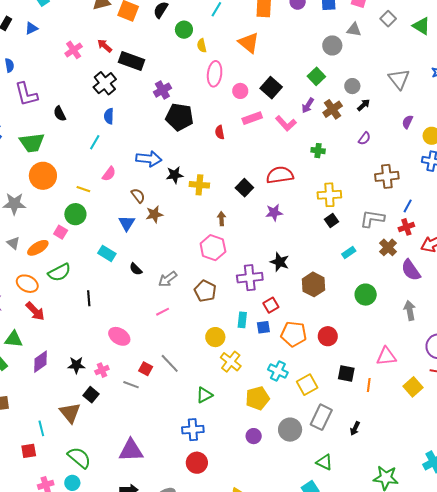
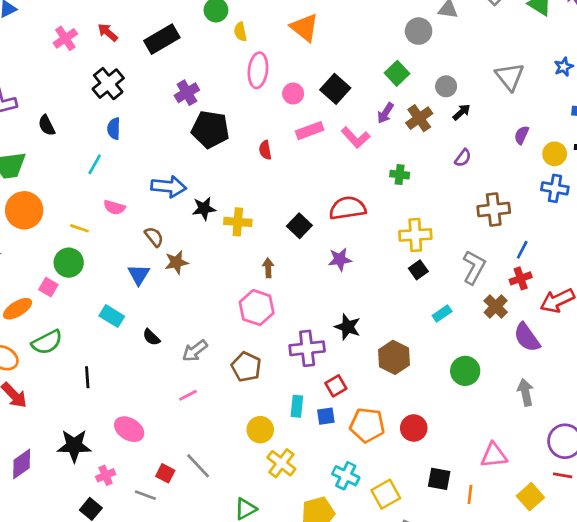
black rectangle: (132, 61) -> (162, 39), moved, turned -50
pink semicircle: (109, 174) -> (114, 207), turned 70
gray L-shape: (372, 219) -> (474, 267), turned 110
black star: (76, 365) -> (74, 446), moved, size x1.4

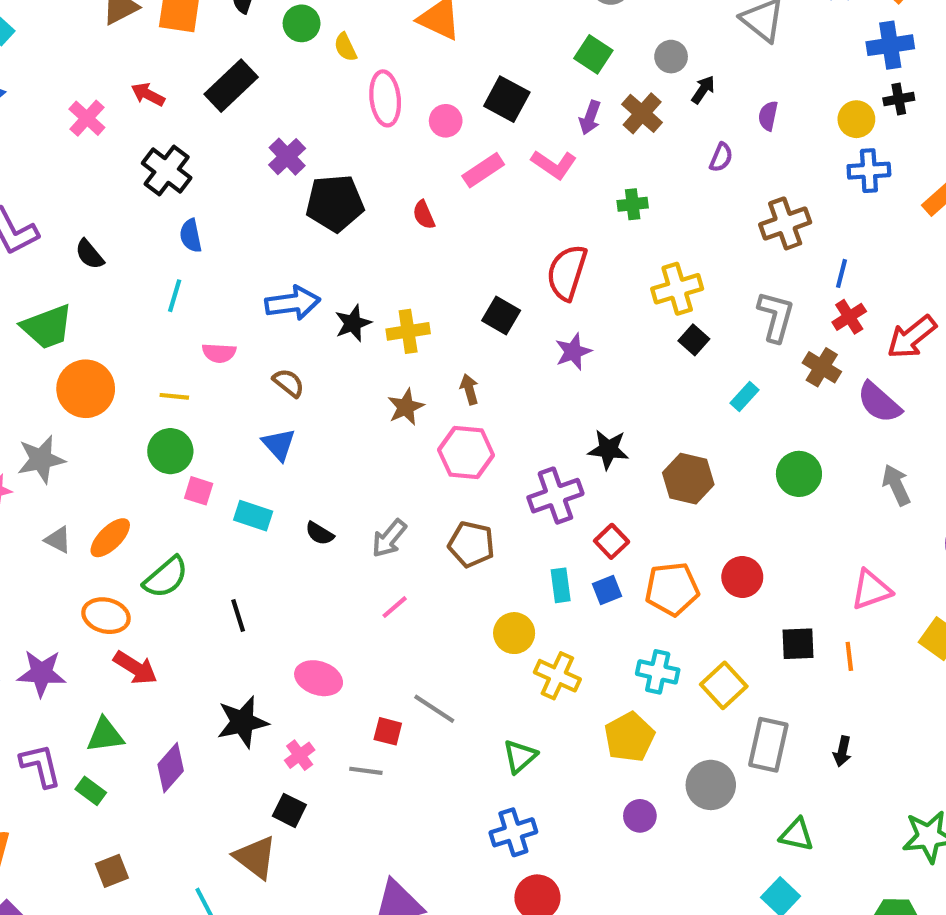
purple semicircle: (522, 135) -> (768, 116), moved
red semicircle: (348, 208) -> (567, 272), turned -51
brown star: (176, 262) -> (406, 407), moved
pink square: (48, 287) -> (199, 491), moved

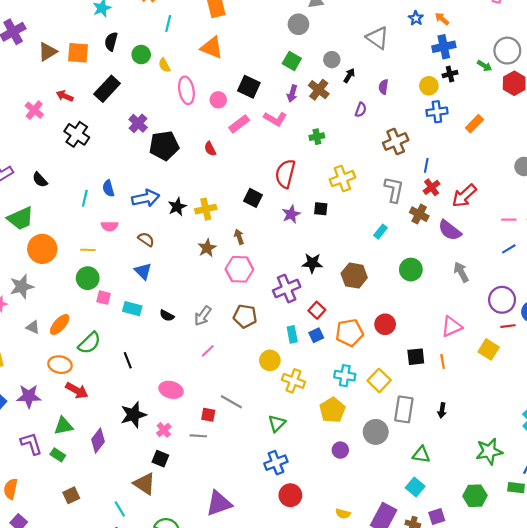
blue semicircle: (191, 236) -> (108, 188), moved
black square: (694, 340) -> (321, 209), moved, turned -32

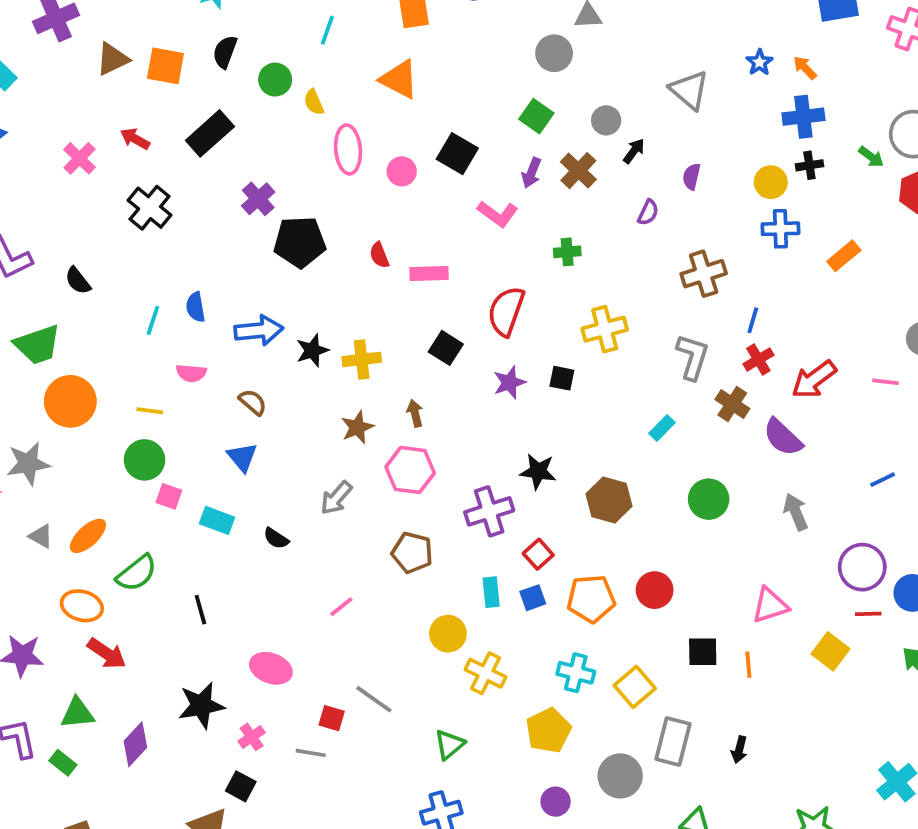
pink rectangle: (239, 124) -> (429, 273), moved, turned 30
pink line: (509, 220) -> (885, 382), moved
gray arrow: (203, 316) -> (336, 498), moved

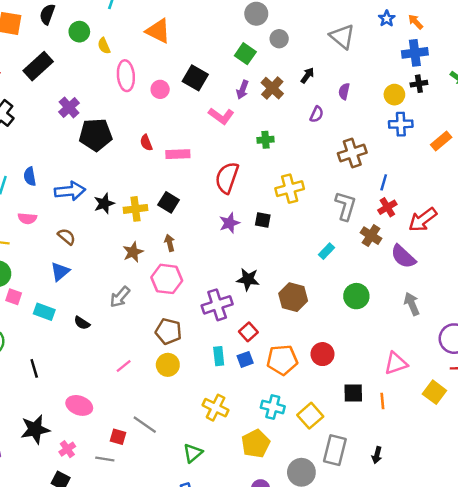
gray circle: (606, 120) -> (279, 39), moved
black square: (446, 348) -> (169, 202), moved
blue triangle: (242, 457) -> (60, 272), turned 30
yellow circle: (448, 634) -> (168, 365), moved

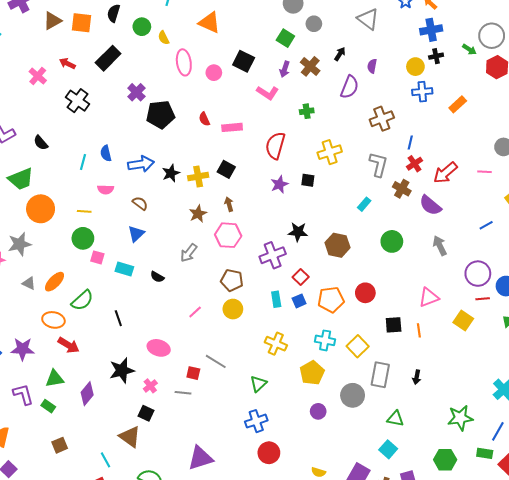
purple semicircle: (317, 114) -> (350, 87), size x1.6

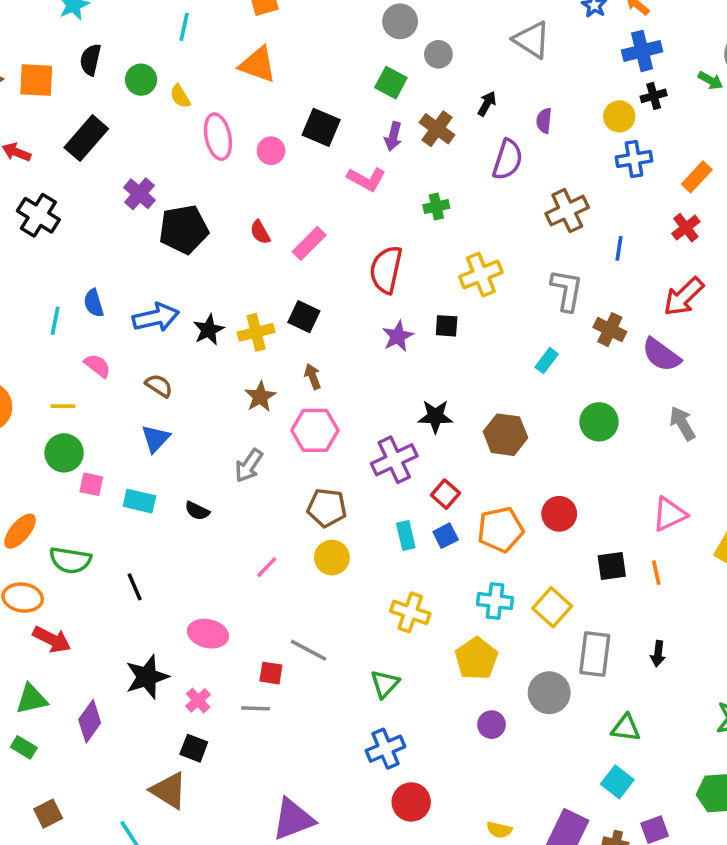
pink rectangle: (232, 127) -> (309, 243), turned -36
red cross: (414, 164) -> (686, 228), moved
pink semicircle: (106, 189) -> (97, 366), turned -140
green semicircle: (82, 300) -> (70, 560), turned 55

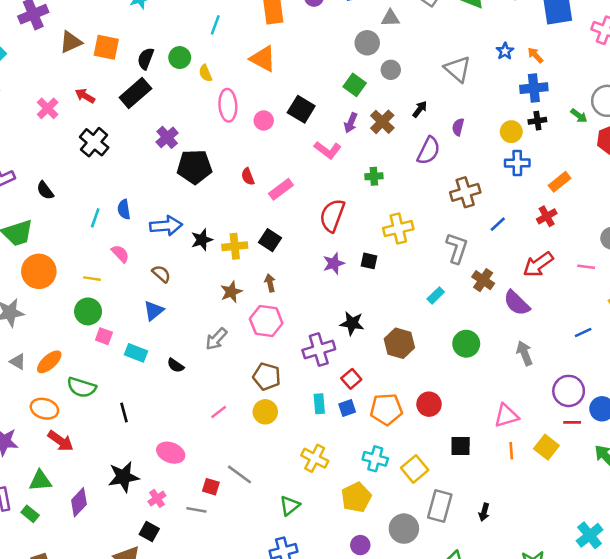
black semicircle: (91, 60) -> (146, 59), moved
blue line: (619, 248) -> (498, 224), turned 30
orange line: (656, 573) -> (511, 451), moved

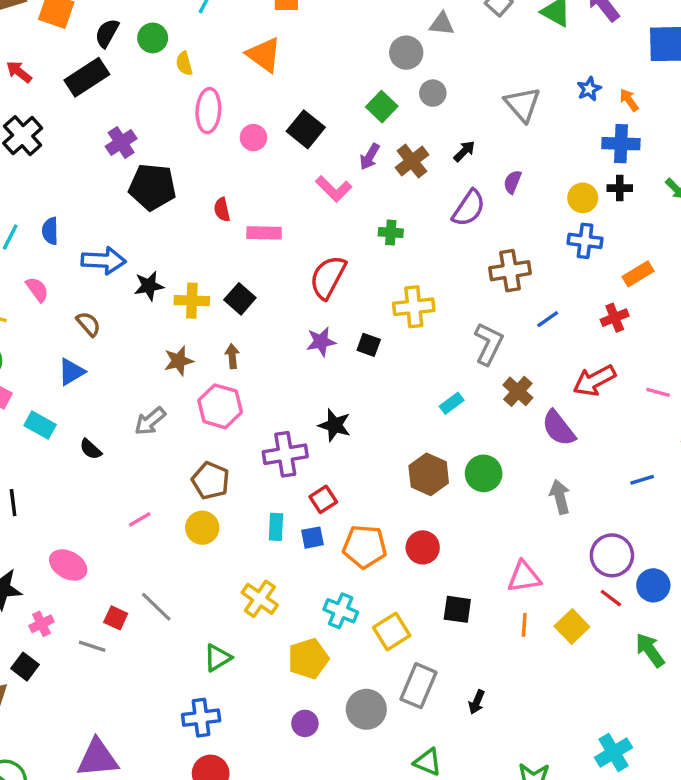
pink rectangle: (281, 189) -> (264, 233), turned 30
brown hexagon: (399, 343) -> (429, 474), moved
red line: (572, 422) -> (611, 598), turned 30

